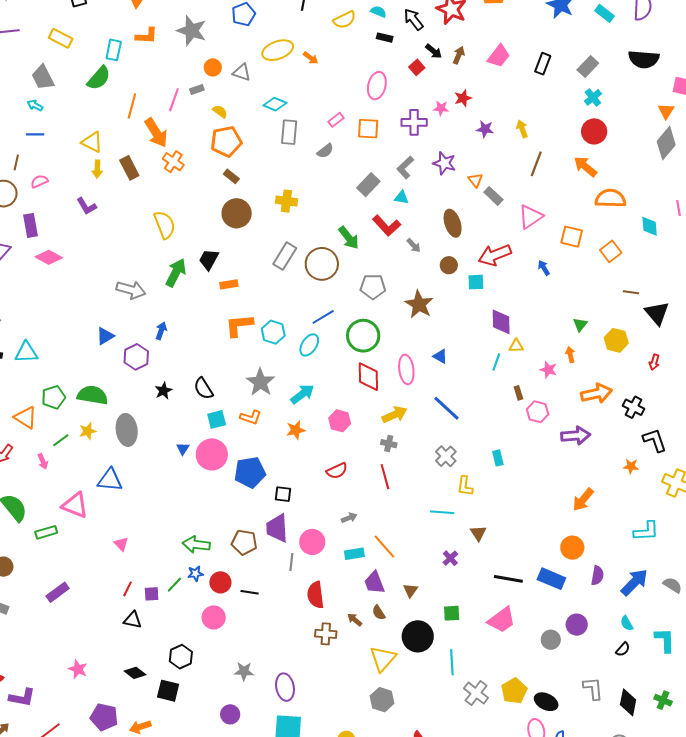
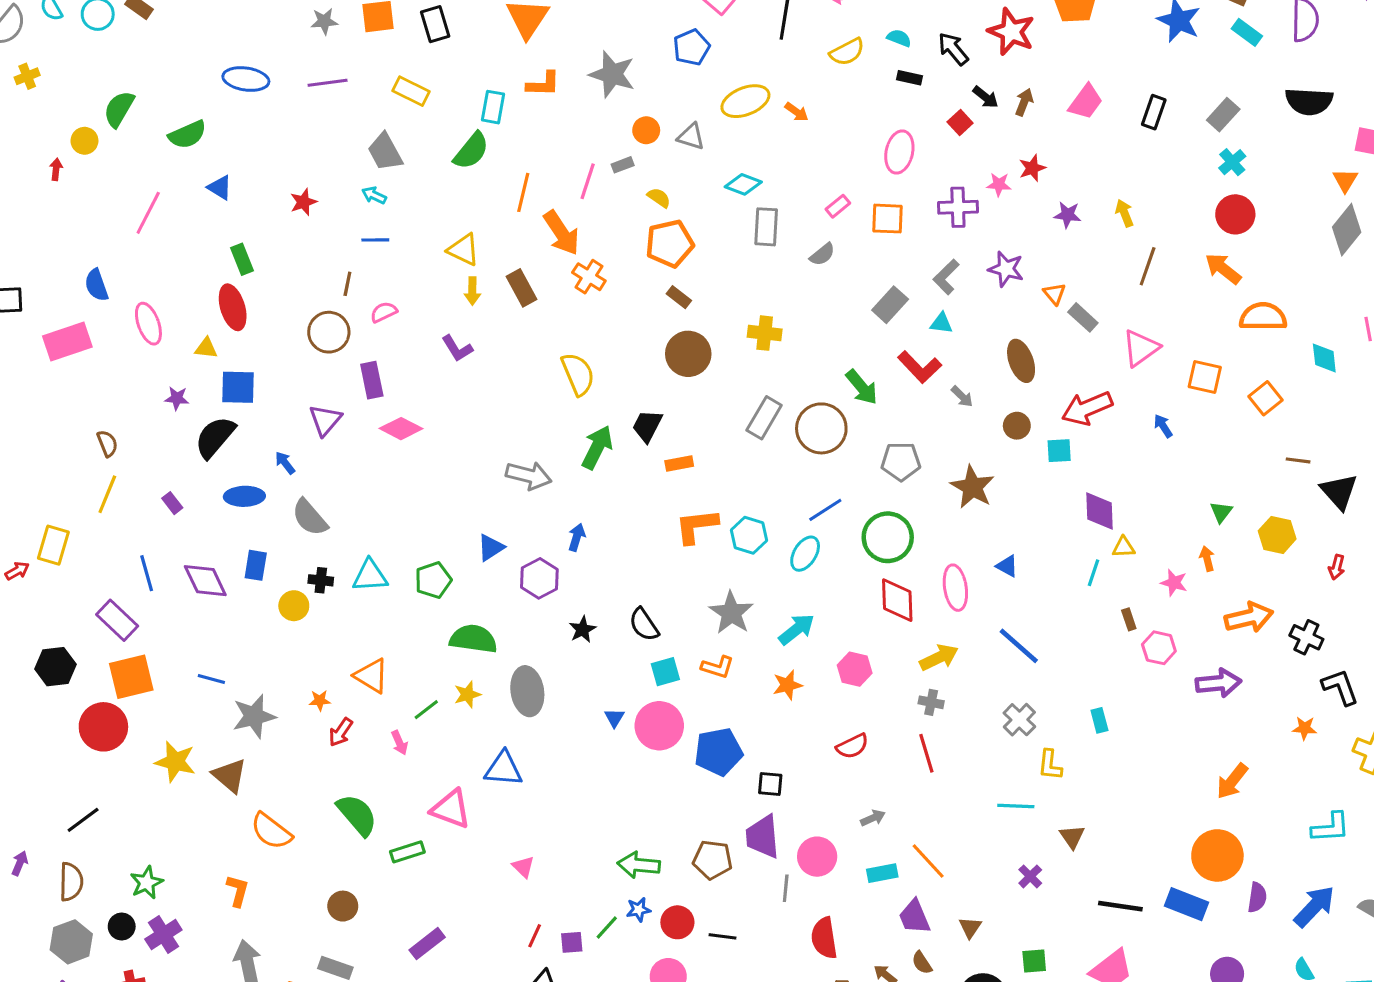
green pentagon: (53, 397) -> (433, 580), moved
orange circle: (572, 548) -> (1217, 855), size x1.4

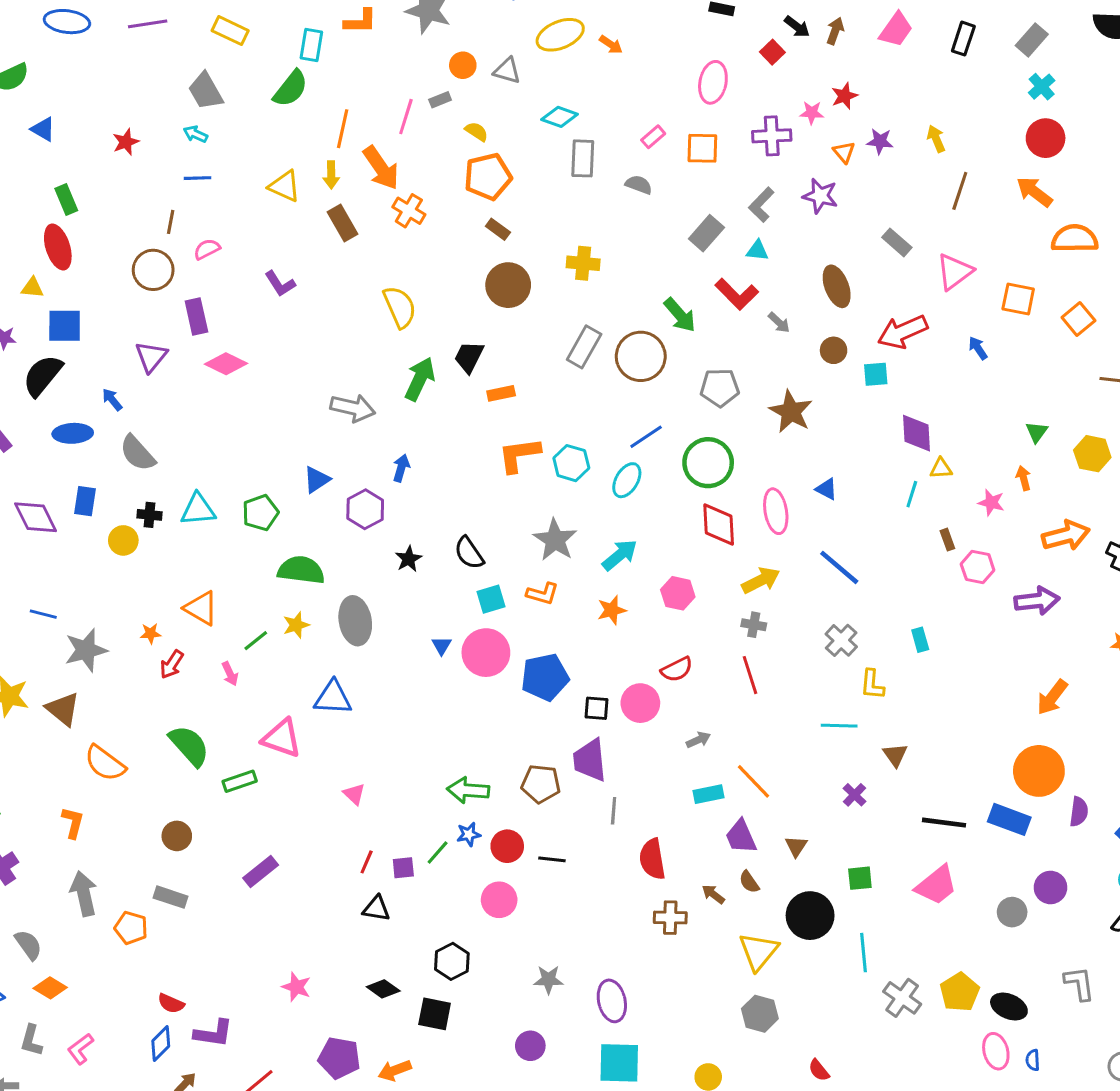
gray semicircle: (822, 254) -> (639, 185), turned -120
yellow arrow: (472, 291) -> (331, 175), moved
orange triangle: (1054, 294) -> (844, 152), moved
pink circle: (817, 857) -> (640, 703), moved

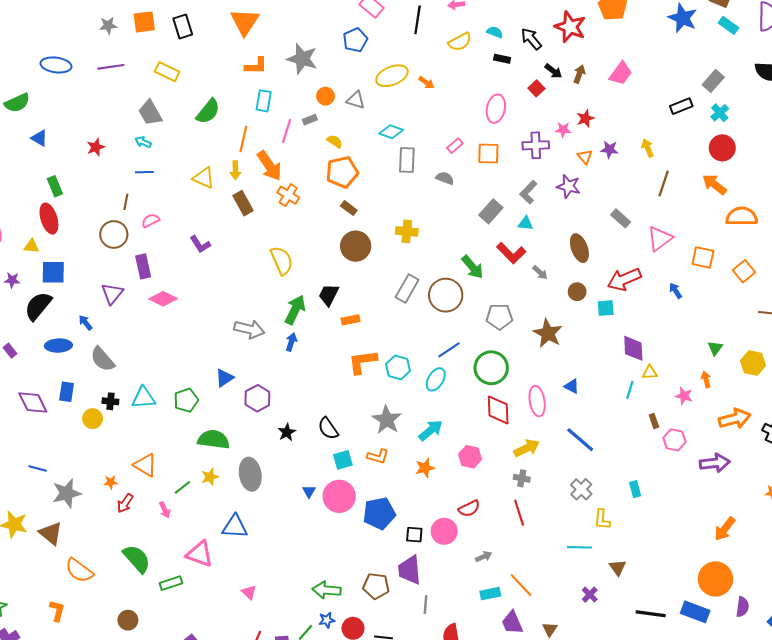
black rectangle: (963, 39) -> (681, 106), moved, turned 50
cyan rectangle: (311, 45) -> (264, 101), moved
blue arrow: (401, 468) -> (291, 342), moved

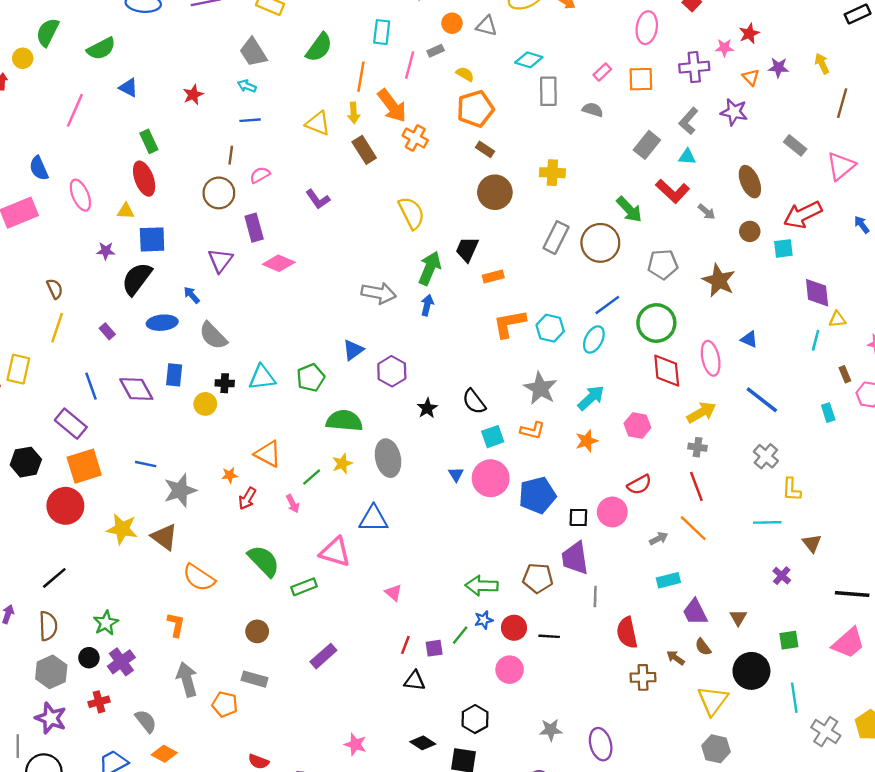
cyan rectangle: (635, 489) -> (828, 413), moved
orange line: (521, 585) -> (693, 528), moved

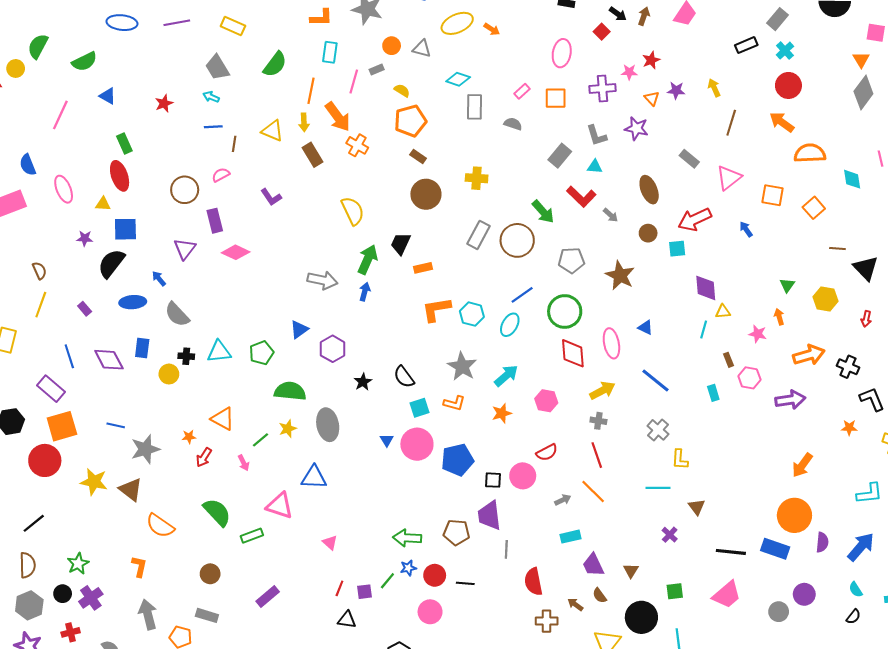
gray L-shape: (689, 121) -> (597, 135), turned -60
brown line: (231, 155) -> (234, 144), moved

